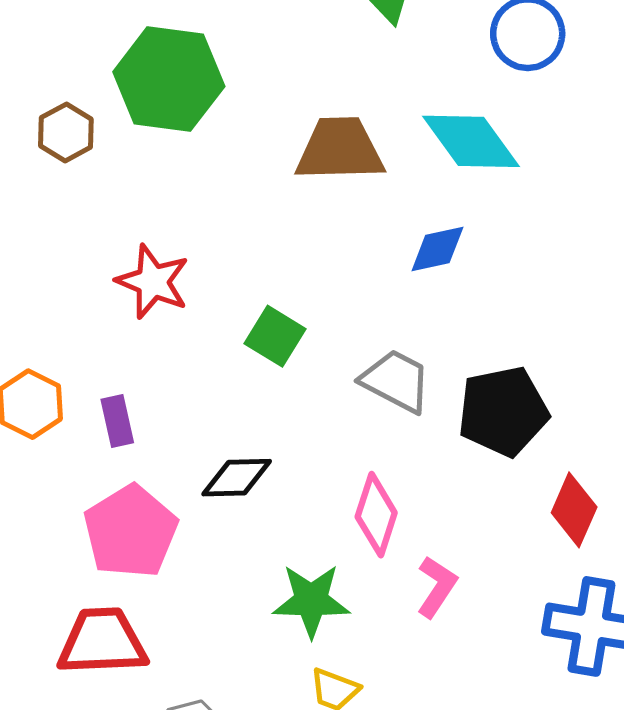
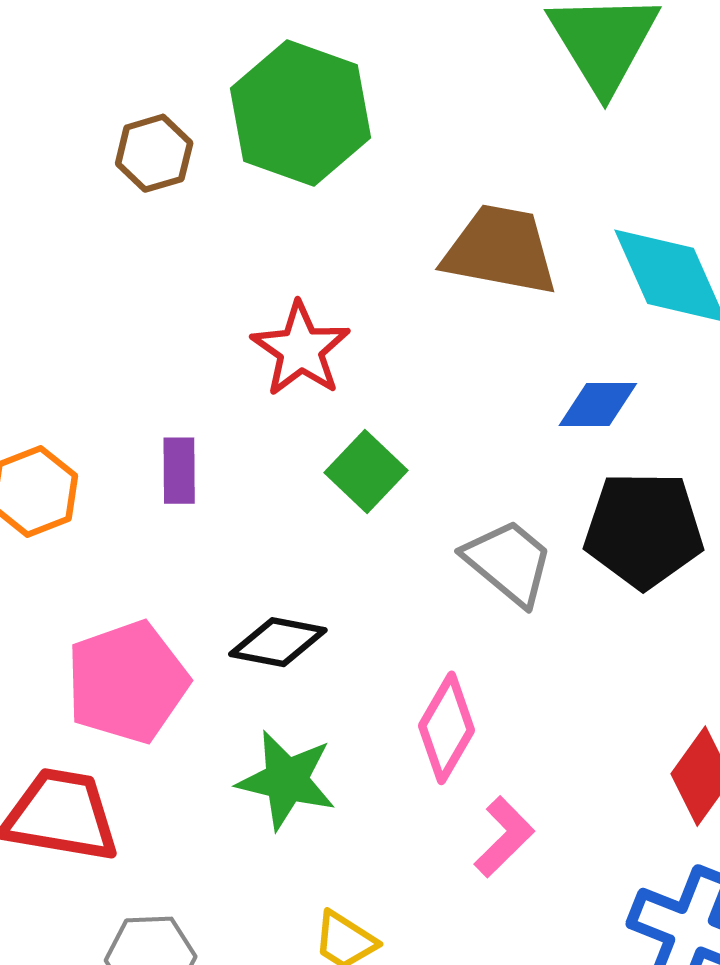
red star: (153, 282) -> (301, 349), moved
black pentagon: (503, 411) -> (644, 530), moved
purple rectangle: (117, 421) -> (179, 471), moved
green star: (311, 600) -> (286, 780), moved

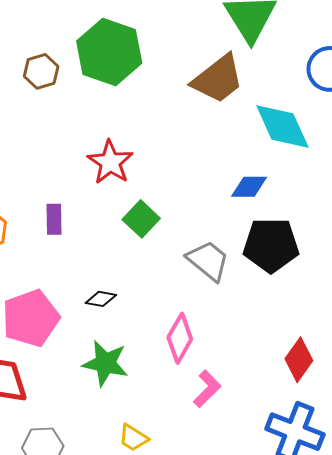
brown trapezoid: (500, 250) -> (218, 79), moved, turned 132
black diamond: (278, 642) -> (101, 299), size x0.7

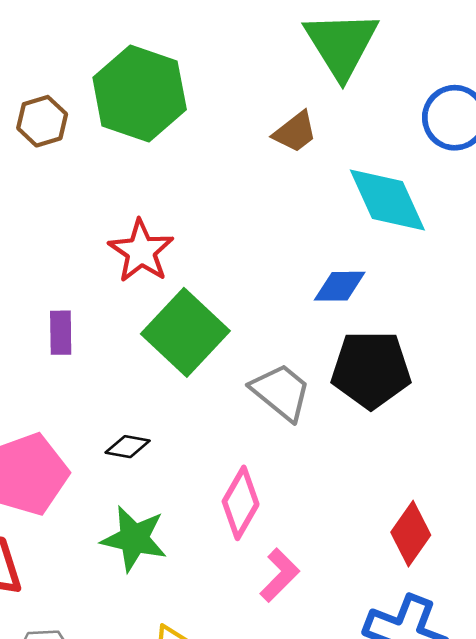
brown trapezoid: (218, 79) -> (295, 132), size x0.6
green square: (141, 219) -> (185, 332), size x1.6

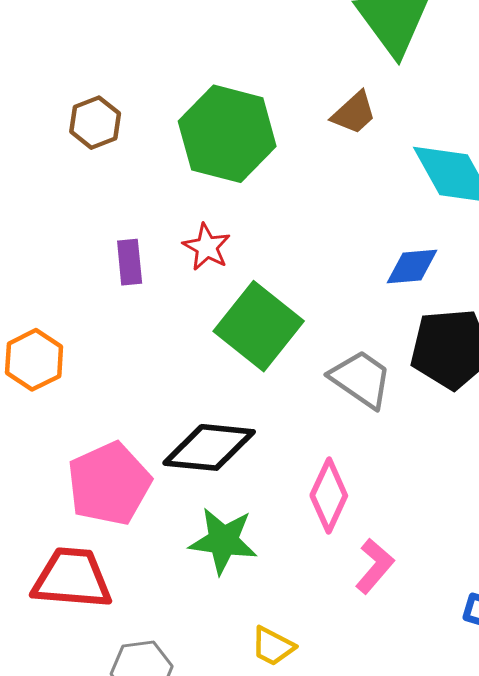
green hexagon: (140, 93) -> (227, 134), moved
red star: (141, 251) -> (207, 247), size x0.7
purple rectangle: (61, 333) -> (130, 262), moved
black diamond: (128, 447) -> (209, 447), size x2.0

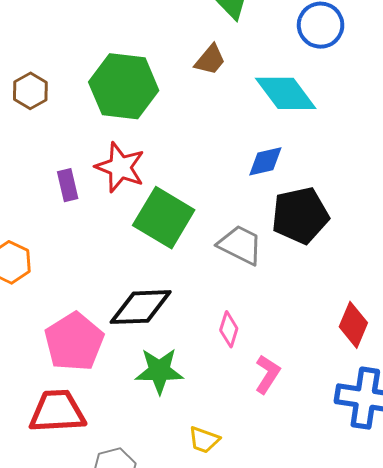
red star: (207, 247) -> (120, 167), size x1.5
pink diamond: (329, 496) -> (229, 329), size x0.7

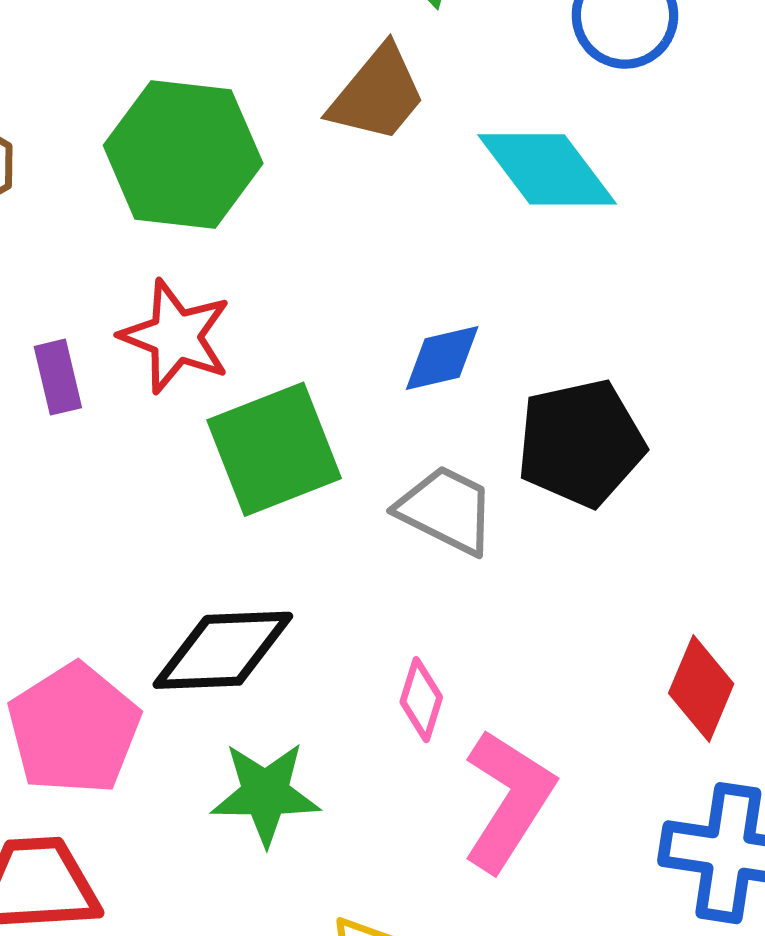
brown trapezoid: (210, 60) -> (377, 94), size x1.4
blue diamond: (265, 161) -> (442, 358), moved
green square: (164, 218) -> (274, 449), turned 38
pink L-shape: (267, 374) -> (508, 800), size x1.6

